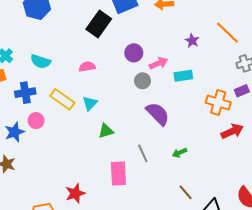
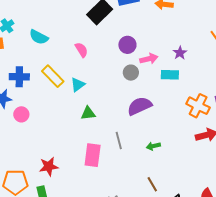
purple star: (192, 41) -> (180, 53), moved
pink semicircle: (87, 67) -> (81, 50), turned 56
blue cross: (25, 93) -> (19, 77), moved
purple semicircle: (158, 114) -> (140, 106), turned -80
pink circle: (36, 121) -> (21, 114), moved

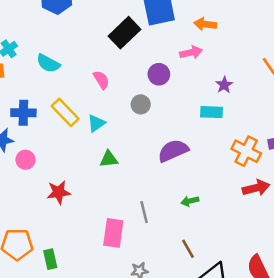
pink arrow: (149, 59) -> (191, 52), moved
gray circle: (131, 73) -> (141, 104), moved
gray line: (119, 141) -> (144, 212), moved
pink rectangle: (93, 155) -> (113, 233), moved
red star: (49, 166) -> (59, 192), moved

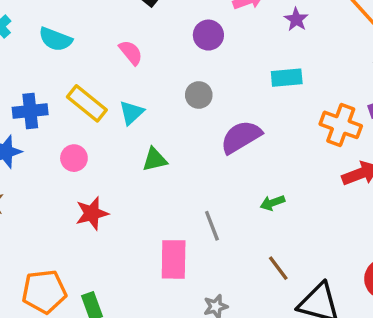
purple star: (224, 85) -> (296, 19), moved
gray circle: (141, 104) -> (199, 95), moved
pink circle: (25, 160) -> (74, 158), moved

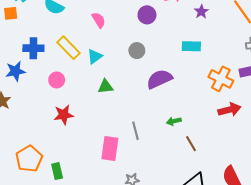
brown line: (278, 268) -> (191, 144), moved
orange pentagon: (44, 292) -> (29, 159), turned -30

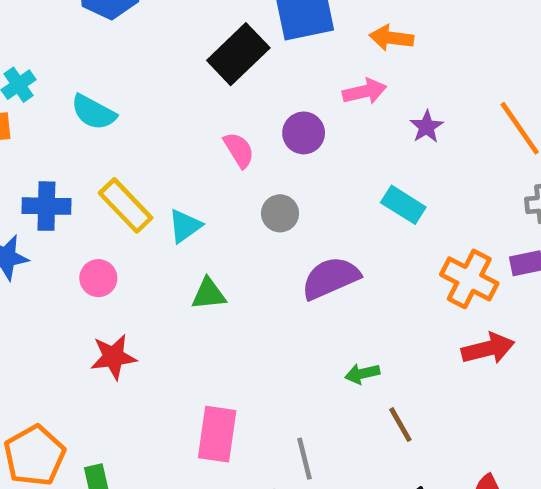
pink semicircle: (99, 20) -> (239, 150), moved
cyan rectangle: (191, 46) -> (403, 205), turned 30
gray line: (136, 131) -> (305, 459), moved

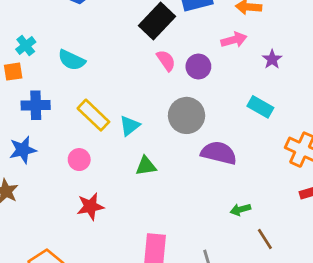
pink semicircle: (239, 150) -> (166, 61), moved
blue cross: (46, 206) -> (36, 105), moved
gray circle: (280, 213) -> (187, 115), size x1.6
purple semicircle: (331, 278) -> (219, 153), turned 40

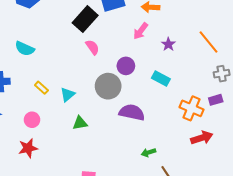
pink arrow: (234, 40) -> (141, 31), turned 144
purple circle: (198, 66) -> (126, 66), moved
yellow rectangle: (93, 115) -> (41, 88), size x0.6
red star: (90, 206) -> (28, 148), moved

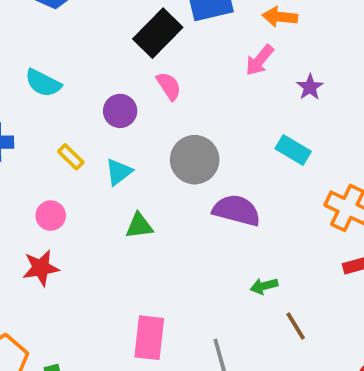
purple circle: (126, 66) -> (120, 111), moved

